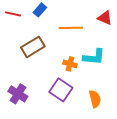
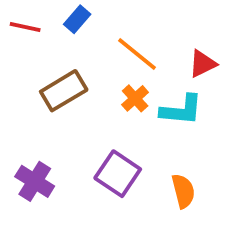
red triangle: (105, 18) -> (203, 64), moved, turned -49
orange line: (71, 28) -> (137, 54), turned 40
orange cross: (70, 64) -> (135, 98), moved, turned 32

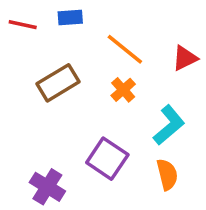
blue rectangle: (77, 19) -> (70, 18), turned 45
cyan L-shape: (181, 110) -> (169, 125), moved, turned -45
purple cross: (35, 181) -> (47, 187), moved

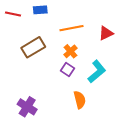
orange line: (125, 49) -> (72, 28), turned -50
purple square: (107, 159) -> (68, 69), moved, size x0.6
orange semicircle: (167, 174) -> (80, 100), moved

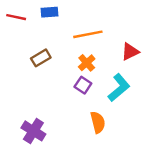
red triangle: (106, 33) -> (130, 52), moved
brown rectangle: (33, 47) -> (41, 58), size x0.7

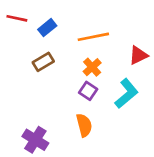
blue rectangle: (50, 12) -> (47, 28), moved, turned -35
orange semicircle: (98, 122) -> (84, 125), moved

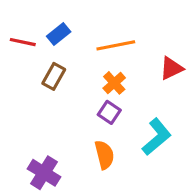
red line: (17, 18) -> (23, 42), moved
brown rectangle: (43, 62) -> (54, 76), turned -30
cyan L-shape: (126, 94) -> (157, 137), moved

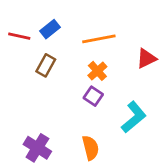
orange semicircle: (104, 155) -> (90, 148), moved

